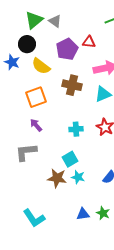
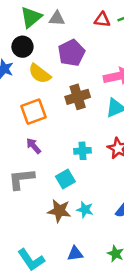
gray triangle: (55, 21) -> (57, 19), turned -32
red triangle: (89, 42) -> (102, 20), moved
brown cross: (72, 85) -> (78, 97), turned -30
cyan square: (70, 159) -> (65, 179), moved
blue triangle: (83, 214) -> (75, 254), moved

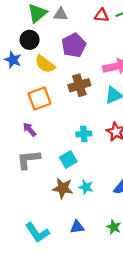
purple arrow: (34, 146) -> (30, 130), moved

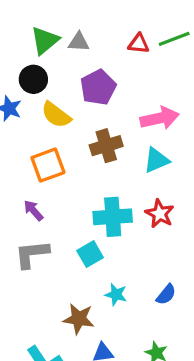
cyan cross: (84, 134) -> (113, 217), size x1.6
brown star: (63, 188) -> (79, 319), moved

